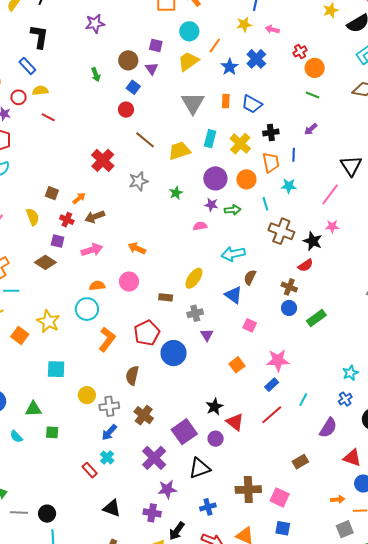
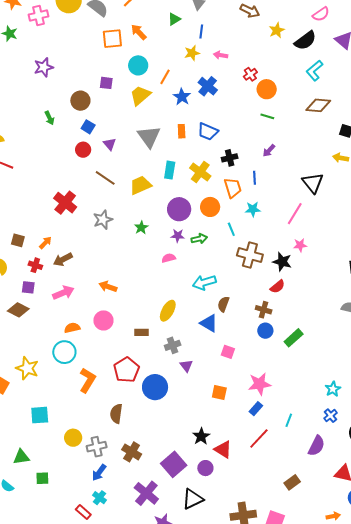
purple triangle: (152, 69) -> (110, 144), moved
orange square: (237, 365) -> (219, 392), turned -35

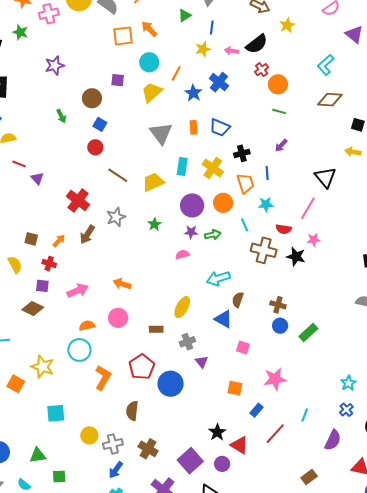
black semicircle: (305, 41) -> (257, 44), moved
purple triangle: (110, 144) -> (37, 178), moved
brown arrow: (63, 259) -> (87, 234), moved, turned -30
red semicircle: (277, 287) -> (284, 229), moved, turned 49
blue rectangle: (256, 409) -> (256, 410), moved

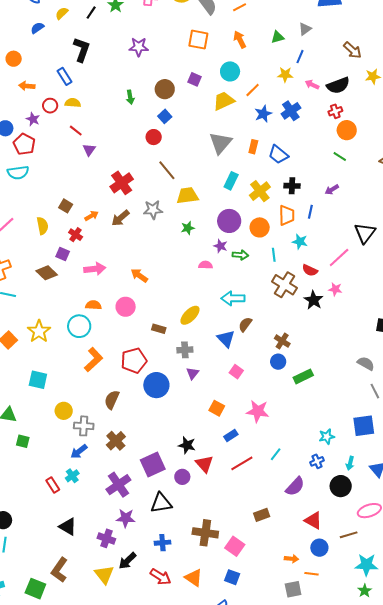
orange square: (123, 36) -> (198, 40), moved
yellow trapezoid: (153, 182) -> (187, 196), moved
black star: (217, 432) -> (187, 445), turned 30

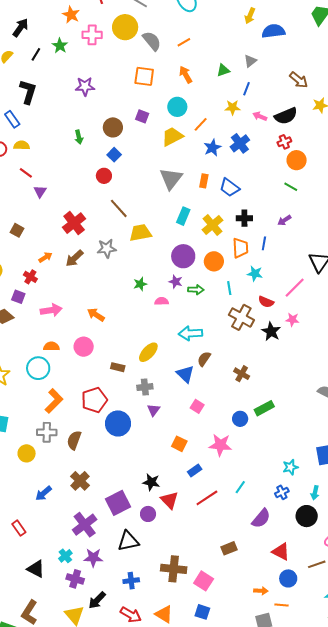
brown square: (66, 206) -> (17, 230), moved
green star: (188, 228) -> (140, 284), moved
blue circle: (278, 362) -> (240, 419), moved
gray cross: (84, 426) -> (47, 432), moved
cyan cross: (72, 476) -> (65, 556), moved

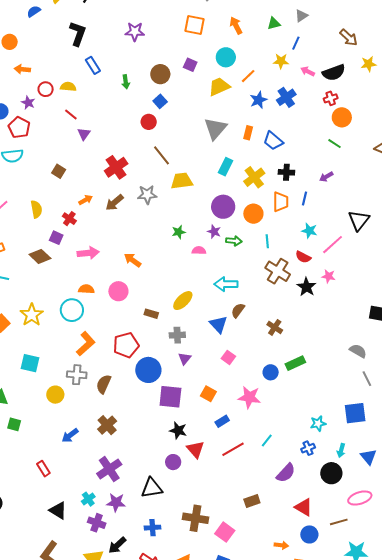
blue rectangle: (12, 119) -> (93, 65), moved
cyan star: (255, 274) -> (309, 231), moved
purple square: (118, 503) -> (170, 397), moved, turned 30

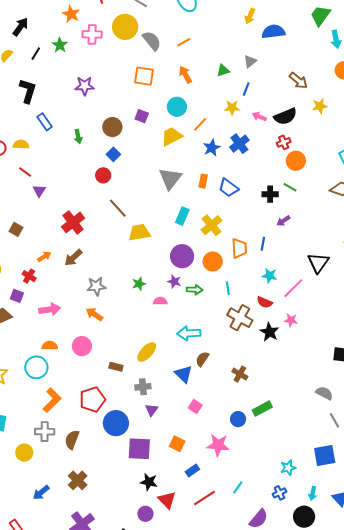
black cross: (286, 172) -> (270, 194), moved
gray star: (147, 195) -> (96, 286), moved

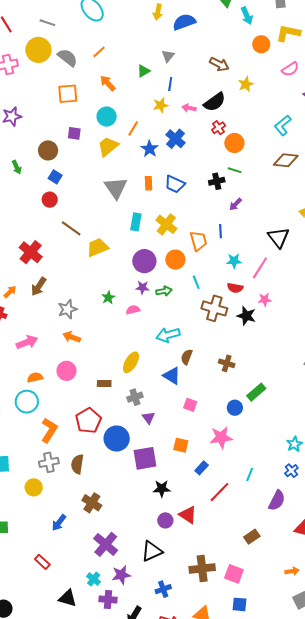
red triangle: (167, 500) -> (188, 515), moved

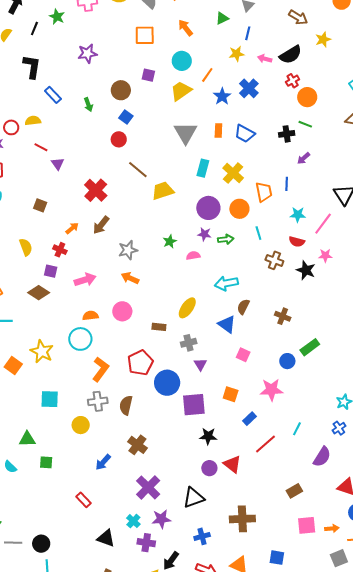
brown cross: (214, 308) -> (274, 260), size x0.7
pink square: (234, 574) -> (307, 525), moved, turned -30

